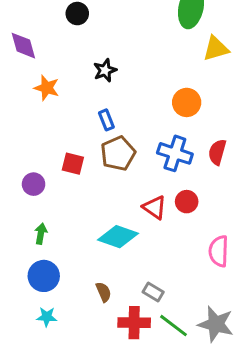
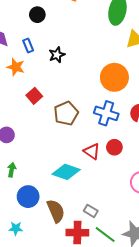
orange circle: (187, 102) -> (114, 77), size x1.4
blue rectangle: (106, 120) -> (28, 45), moved
red square: (73, 164) -> (34, 96), moved, turned 35
blue circle: (44, 276) -> (28, 197), moved
brown semicircle: (104, 292) -> (56, 211), size x1.6

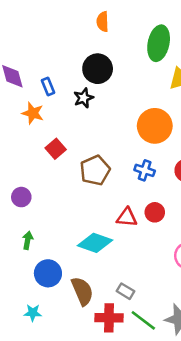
black circle: (37, 15) -> (98, 69), moved, size x1.5
blue cross: (106, 113) -> (145, 170), size x0.7
red triangle: (92, 151) -> (127, 217), turned -30

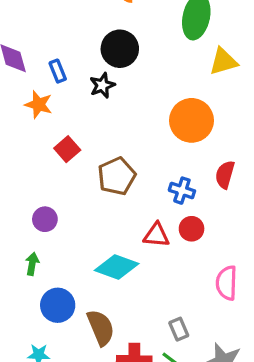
blue cross: (145, 170) -> (182, 191), moved
purple circle: (21, 197) -> (45, 219), moved
gray rectangle: (126, 291) -> (179, 329), moved, turned 36

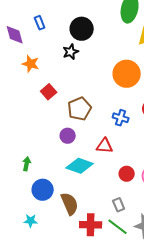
blue rectangle: (58, 71) -> (40, 23), moved
purple circle: (45, 219) -> (68, 136), moved
red circle: (192, 229) -> (127, 174), moved

